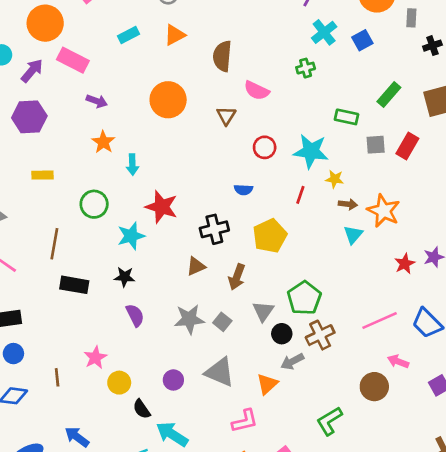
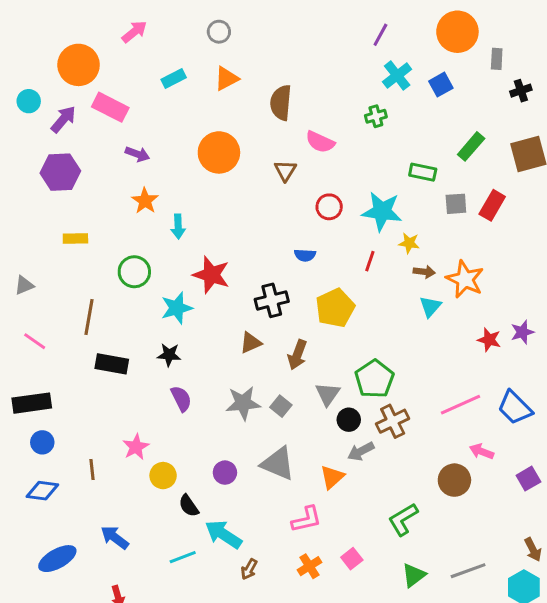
red star: (405, 264) -> (489, 340), turned -30

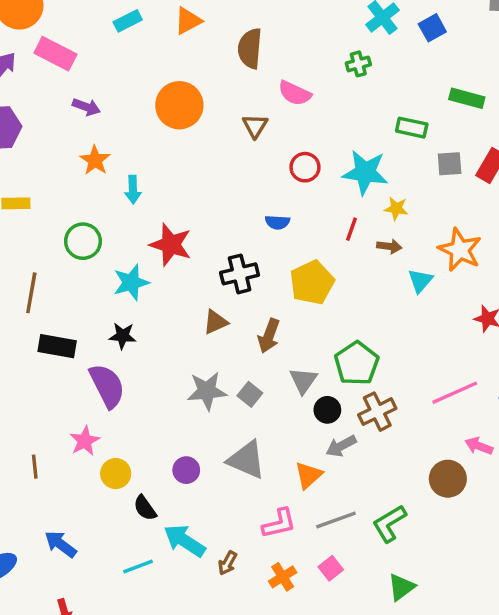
green rectangle: (471, 146) -> (467, 98), turned 64
brown arrow: (424, 272) -> (389, 246), moved
purple semicircle: (181, 399) -> (107, 386), moved, size x1.5
brown arrow: (249, 569) -> (228, 563), moved
gray line: (468, 571) -> (336, 520), moved

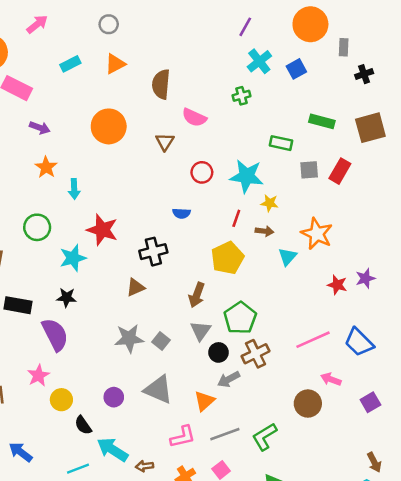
yellow pentagon: (312, 282) -> (227, 258), moved
brown arrow: (269, 336) -> (197, 295), moved
brown arrow: (228, 563) -> (144, 466), turned 54

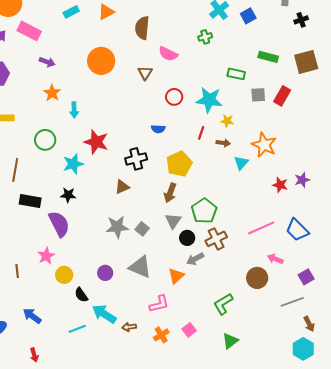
yellow pentagon: (227, 258) -> (179, 164), moved
gray line: (225, 434) -> (292, 302), moved

